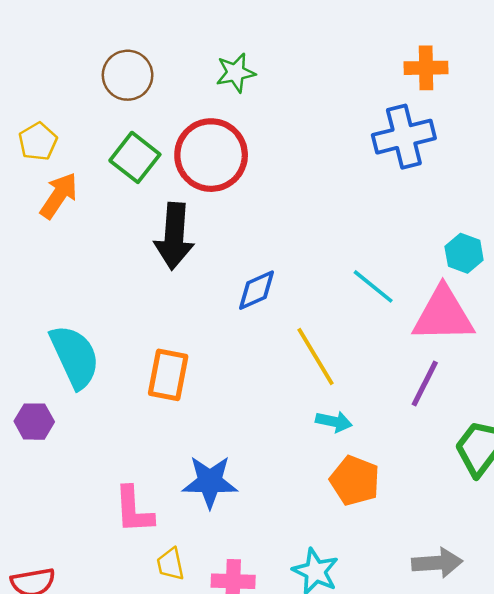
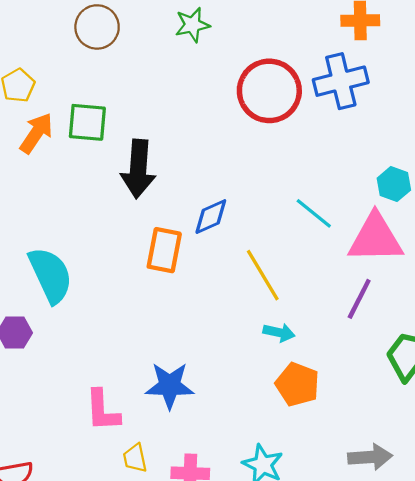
red circle: (211, 155) -> (269, 91), moved
green square: (135, 157) -> (87, 122), moved, turned -33
orange rectangle: (168, 375) -> (164, 250), moved

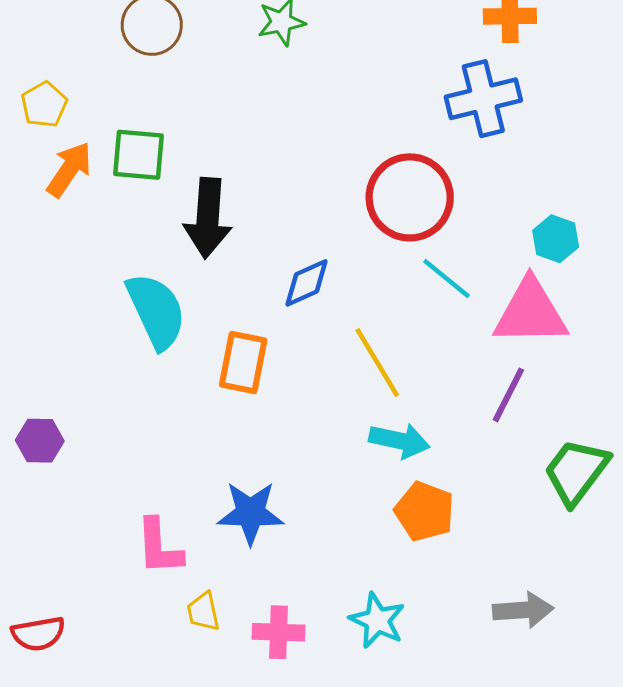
red circle: (269, 91) -> (410, 197), moved
orange rectangle: (164, 250) -> (243, 362), moved
cyan semicircle: (50, 275) -> (156, 311), moved
cyan arrow: (279, 332) -> (399, 441), size x1.4

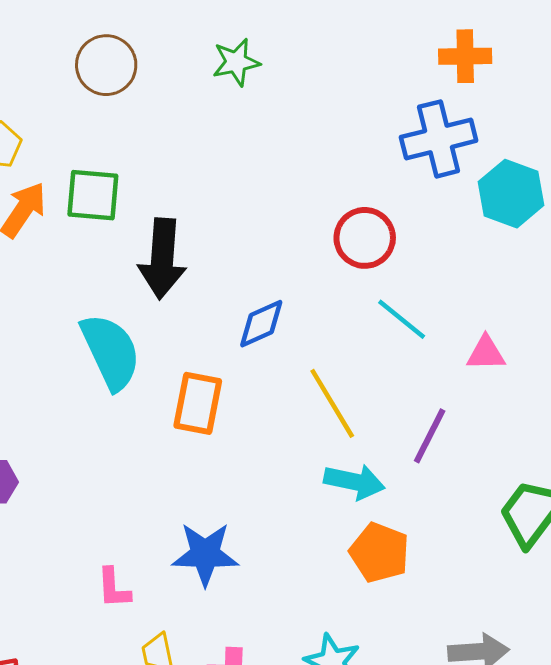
red circle: (410, 197) -> (365, 238), size x0.7
cyan hexagon: (556, 239) -> (511, 194), moved, size x1.4
pink triangle: (531, 312) -> (486, 353), size x0.5
purple line: (508, 395) -> (430, 436), moved
pink L-shape: (159, 547) -> (114, 588), size x0.7

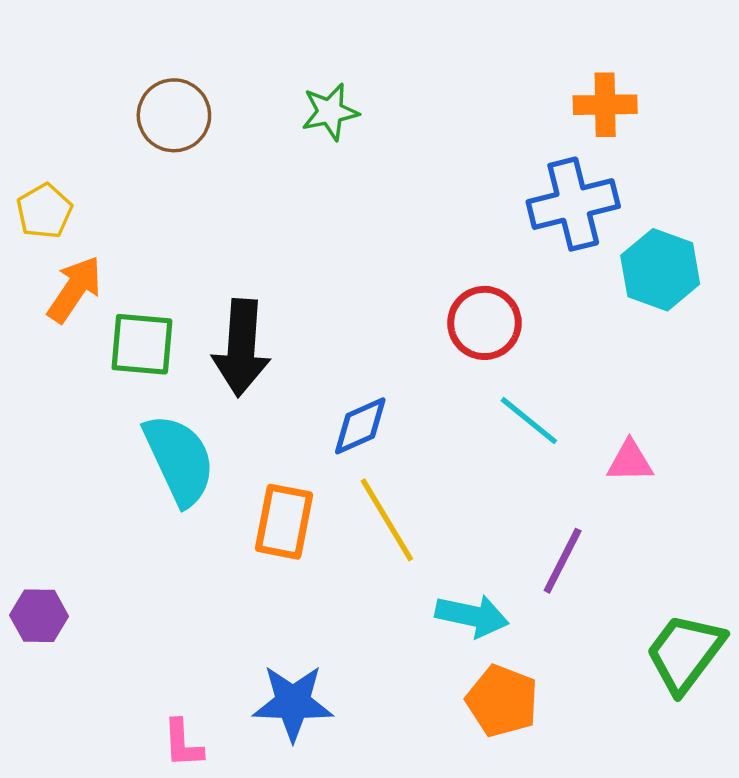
green square: (93, 195) -> (142, 344), moved
yellow line: (332, 403) -> (387, 520), moved

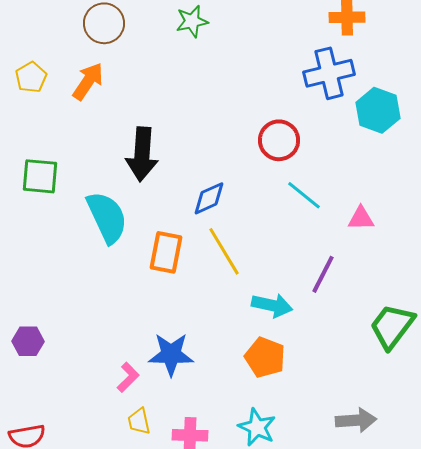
orange arrow: (75, 289) -> (88, 81), moved
green square: (142, 344) -> (40, 176), moved
purple hexagon: (39, 616) -> (28, 341), moved
orange pentagon: (502, 701) -> (265, 357), moved
pink L-shape: (183, 744) -> (128, 377), moved, turned -132

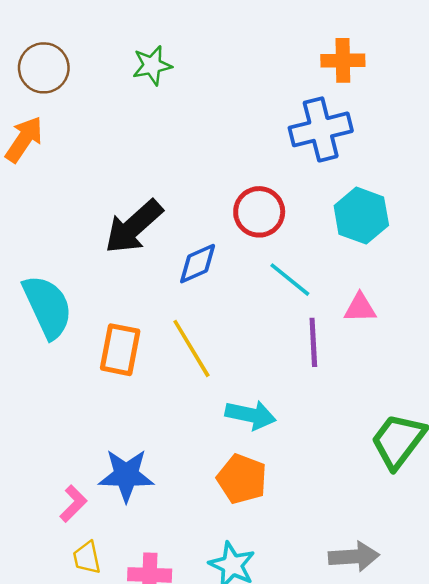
cyan hexagon: (378, 110) -> (361, 216), moved
black arrow: (142, 154) -> (134, 227), moved, turned 44
blue diamond: (209, 198) -> (198, 264), moved
purple line: (323, 274) -> (313, 342), moved, turned -30

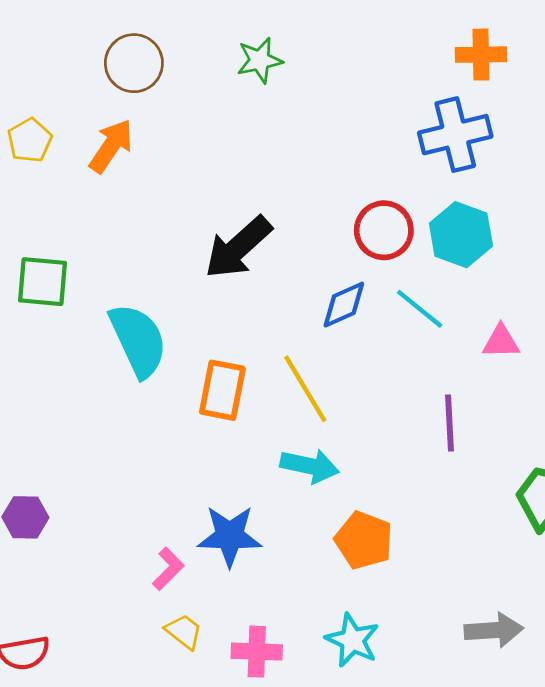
cyan hexagon: (361, 216) -> (461, 235), moved
blue diamond: (198, 264) -> (344, 305), moved
purple line: (313, 342) -> (450, 423), moved
cyan arrow: (251, 415) -> (310, 466), moved
yellow trapezoid: (87, 558) -> (184, 632), turned 140

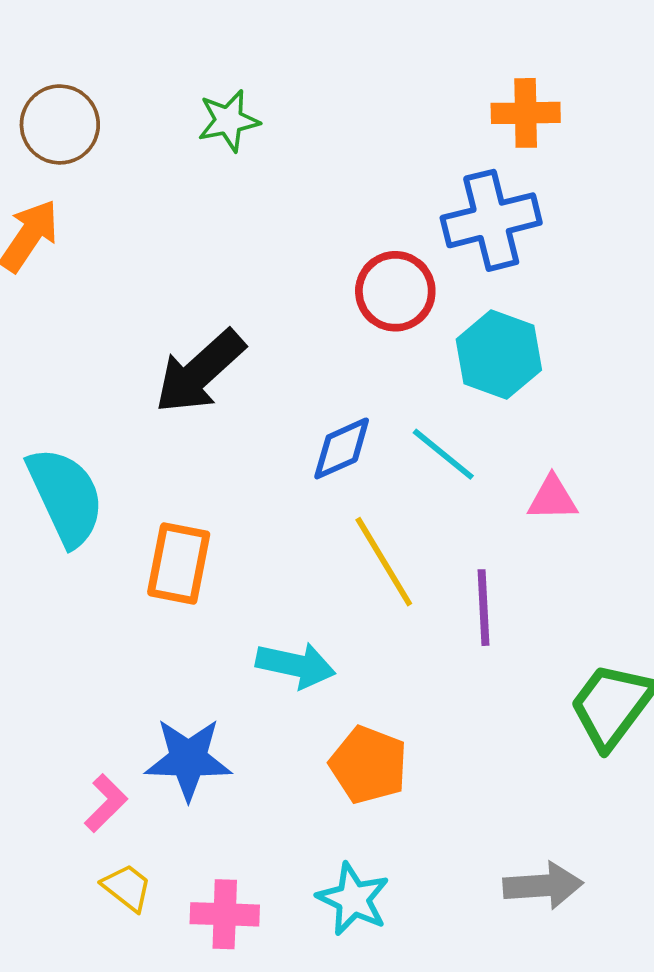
red circle: (384, 230) -> (395, 291), moved
yellow line: (305, 389) -> (384, 562), moved

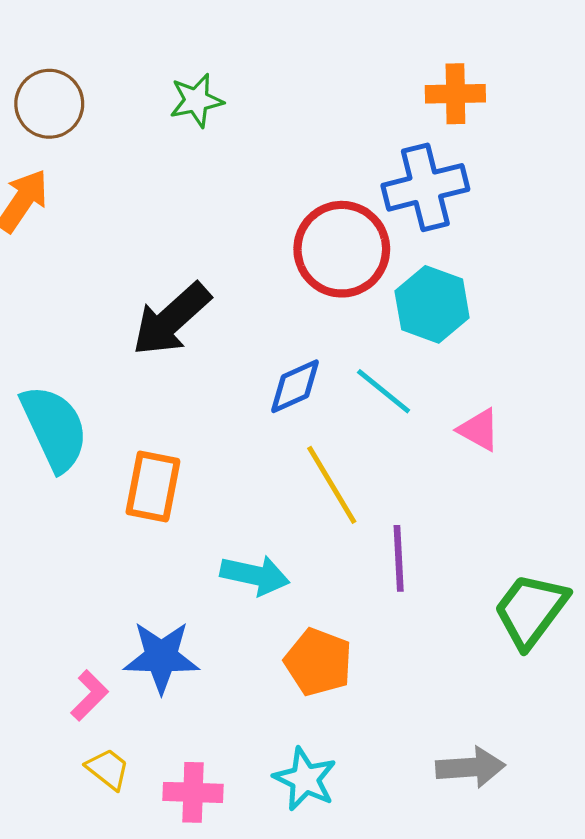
red circle: (395, 291) -> (342, 249), size x1.4
pink triangle: (553, 498) -> (479, 430), turned 30
purple line: (484, 608) -> (399, 558), moved

